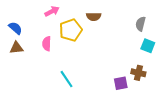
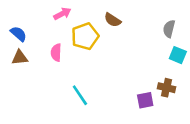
brown semicircle: (94, 17) -> (113, 20), turned 32

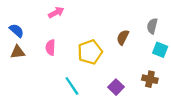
brown semicircle: (113, 20) -> (123, 37), moved, turned 84
yellow pentagon: (85, 36) -> (90, 52), moved
purple square: (145, 100) -> (116, 87), moved, turned -35

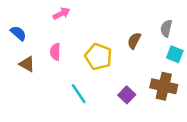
brown triangle: (18, 52) -> (27, 64), moved, turned 35
yellow pentagon: (90, 52) -> (98, 57), turned -30
brown cross: (150, 79) -> (164, 86), size x1.5

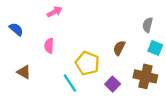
brown semicircle: (134, 41) -> (119, 48), moved
yellow pentagon: (98, 57) -> (87, 63), moved
brown triangle: (27, 64) -> (24, 72), moved

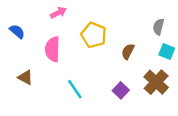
pink semicircle: (49, 46) -> (52, 49), size x1.5
yellow pentagon: (87, 63) -> (94, 35), moved
brown cross: (145, 76) -> (156, 82), turned 30

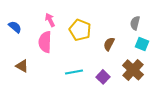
pink arrow: (58, 13) -> (50, 20), moved, turned -88
cyan line: (75, 89) -> (74, 72), moved, turned -66

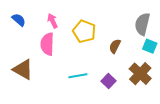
gray semicircle: (135, 23) -> (142, 24), size x1.5
blue semicircle: (15, 27) -> (19, 20), moved
brown triangle: (22, 66) -> (23, 69), size x1.5

